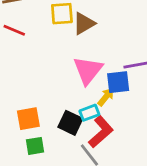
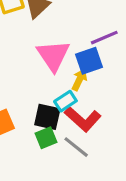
red L-shape: (101, 132) -> (83, 119), turned 96
green square: (35, 146) -> (46, 138), moved

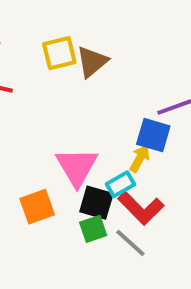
pink triangle: (53, 55) -> (77, 167), moved
blue square: (89, 61) -> (153, 135), turned 32

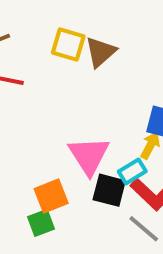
yellow square: (59, 53) -> (68, 45), turned 32
green square: (93, 229) -> (41, 223), moved

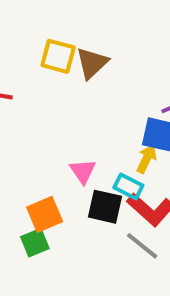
pink triangle: (89, 156) -> (83, 171), size x0.6
cyan rectangle: (132, 171) -> (128, 186), turned 60

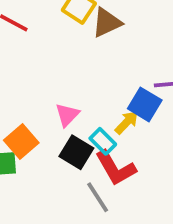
orange square: (45, 214) -> (21, 142), turned -36

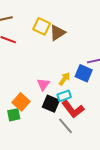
yellow arrow: (127, 122) -> (64, 79), moved
cyan rectangle: (103, 141) -> (64, 96), turned -56

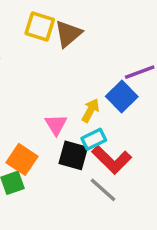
blue square: (84, 73) -> (122, 97), turned 30

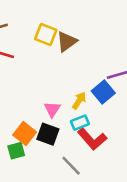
black square: (73, 155) -> (48, 134), moved
gray line: (103, 190) -> (71, 166), moved

